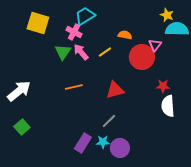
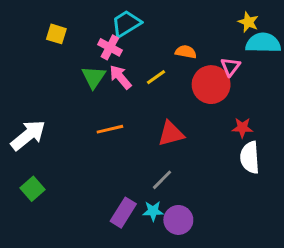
yellow square: (38, 23) -> (56, 34), size x0.6

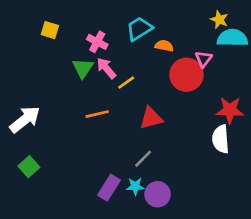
cyan trapezoid: (126, 24) -> (139, 29), moved
yellow line: (156, 77) -> (126, 83), moved
red star: (242, 128) -> (230, 110), moved, size x1.5

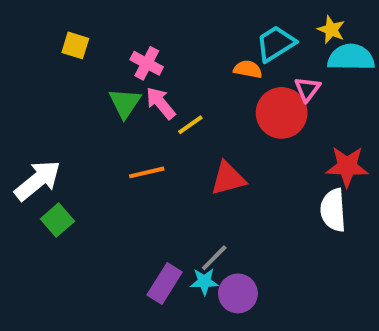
cyan trapezoid: (139, 29) -> (276, 44), moved
gray line: (143, 159) -> (214, 258), moved
green square: (29, 167) -> (57, 220), moved

